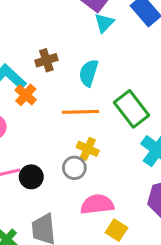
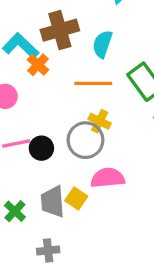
brown cross: (46, 60) -> (60, 30), size x1.6
gray circle: (74, 168) -> (85, 140), size x1.5
yellow square: (116, 230) -> (76, 198), moved

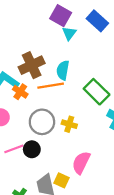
orange line: (93, 83) -> (51, 86), moved
gray circle: (85, 140) -> (42, 122), moved
pink semicircle: (108, 178) -> (81, 163), turned -50

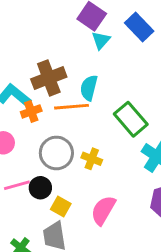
orange cross: (20, 92) -> (31, 111), turned 32
yellow square: (62, 180) -> (61, 206), moved

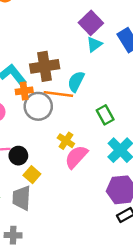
green rectangle: (131, 119) -> (105, 115), size x0.7
gray circle: (56, 153) -> (38, 106), moved
pink semicircle: (103, 210) -> (76, 157), moved

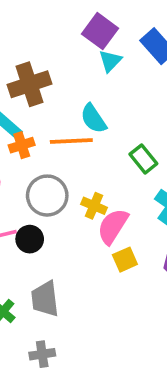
brown cross: (45, 66) -> (29, 84), moved
cyan semicircle: (76, 82) -> (93, 119), turned -50
gray circle: (38, 106) -> (47, 196), moved
yellow square: (32, 175) -> (125, 260), moved, turned 35

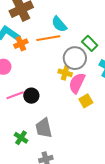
gray circle: (47, 196) -> (75, 58), moved

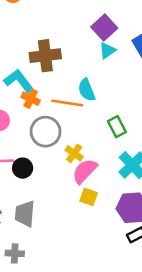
orange cross: (21, 44) -> (31, 99), turned 32
gray circle: (75, 58) -> (46, 132), moved
yellow square: (86, 101) -> (89, 197), turned 32

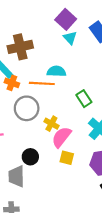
cyan triangle: (107, 51) -> (70, 38), turned -32
cyan semicircle: (87, 90) -> (56, 71), turned 120
black circle: (23, 168) -> (30, 157), moved

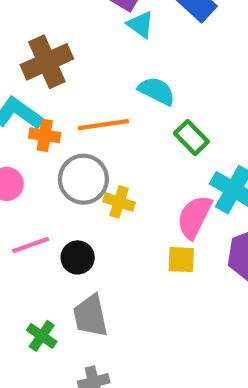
cyan semicircle: (56, 71) -> (157, 91), moved, turned 36
yellow cross: (51, 124) -> (119, 202), moved
pink semicircle: (61, 137) -> (194, 217), moved
black circle: (30, 157) -> (78, 257), moved

